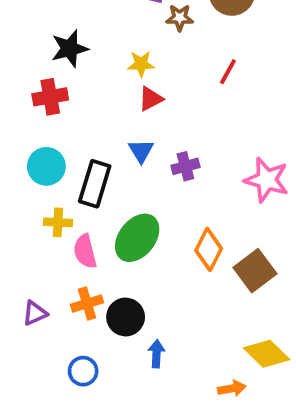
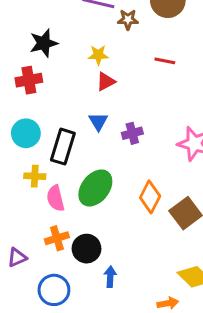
red line: (228, 72) -> (165, 61), turned 72
purple triangle: (35, 313) -> (17, 257), moved
blue circle: (83, 371) -> (54, 290), size x1.4

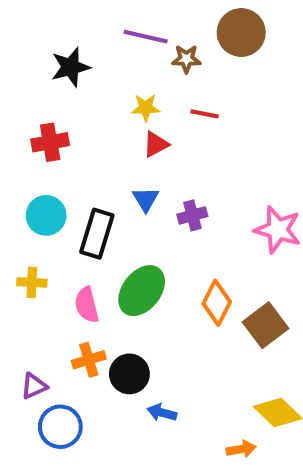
black star: (44, 43) -> (70, 67), moved
red line: (165, 61) -> (205, 114), moved
yellow cross: (35, 176) -> (32, 282), moved
blue arrow: (110, 277) -> (162, 413), turned -78
blue circle: (54, 290) -> (60, 427), moved

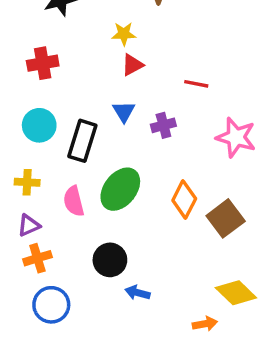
red line: (205, 114) -> (196, 84), moved
orange cross: (89, 360) -> (37, 258), moved
purple triangle: (34, 386) -> (29, 225), moved

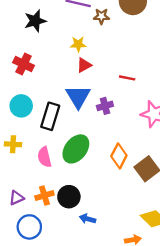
red cross: (43, 63) -> (24, 64), turned 36
blue triangle: (124, 111) -> (78, 97), size x1.6
purple triangle: (29, 225) -> (17, 198), moved
orange cross: (37, 258) -> (44, 195), moved

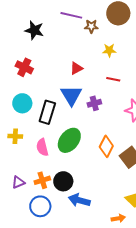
black star: (35, 21) -> (34, 30), turned 30
yellow star: (78, 44) -> (109, 50), moved
blue arrow: (88, 219) -> (79, 200), size x1.5
blue circle: (29, 227) -> (40, 206), moved

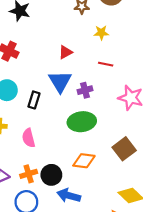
black rectangle: (47, 112) -> (34, 100), size x0.7
green ellipse: (69, 140) -> (82, 122), moved, turned 45
orange diamond: (106, 146) -> (84, 161), moved, turned 70

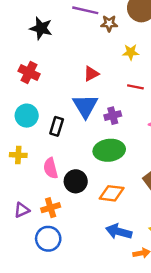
black circle: (51, 175) -> (76, 181), moved
blue arrow: (69, 196) -> (119, 232), moved

